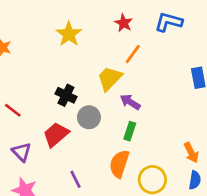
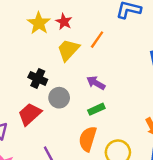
red star: (124, 23) -> (64, 22), moved
yellow trapezoid: (110, 78) -> (68, 50), moved
green rectangle: (130, 131) -> (96, 109), turned 49

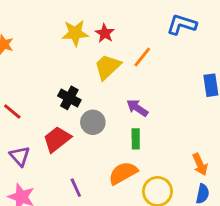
yellow star: (39, 23) -> (75, 33), turned 30
green rectangle: (96, 109) -> (136, 139), turned -70
orange semicircle: (88, 139) -> (123, 173), turned 40

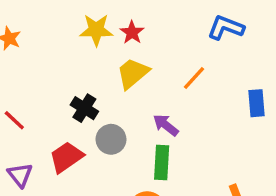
orange line: (142, 57) -> (194, 78), moved
green rectangle: (136, 139) -> (162, 162), size x1.4

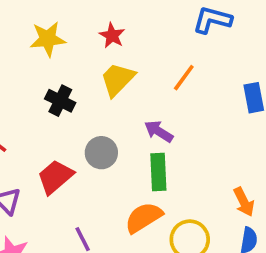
yellow star: (96, 30) -> (48, 39), moved
black cross: (84, 108) -> (60, 101), moved

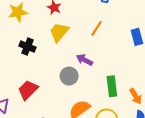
gray circle: (101, 153) -> (69, 76), moved
green rectangle: (158, 172) -> (112, 86), moved

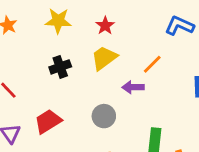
black cross: (27, 47) -> (60, 67), turned 35
purple arrow: (85, 60) -> (133, 87), moved, turned -42

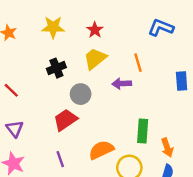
orange line: (152, 64) -> (138, 63), turned -60
gray circle: (104, 116) -> (81, 94), moved
red trapezoid: (48, 121) -> (65, 120), moved

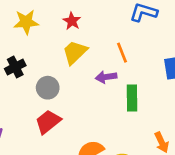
black cross: (56, 68) -> (15, 67), moved
gray circle: (81, 94) -> (48, 88), moved
green rectangle: (143, 131) -> (132, 98), moved

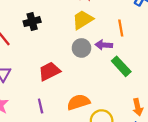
gray circle: (48, 88) -> (81, 48), moved
green rectangle: (132, 98) -> (121, 66), turned -54

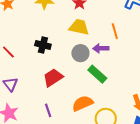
yellow trapezoid: (83, 20) -> (79, 27), turned 50
black cross: (32, 22) -> (43, 45), moved, turned 35
green rectangle: (121, 66) -> (97, 74), moved

